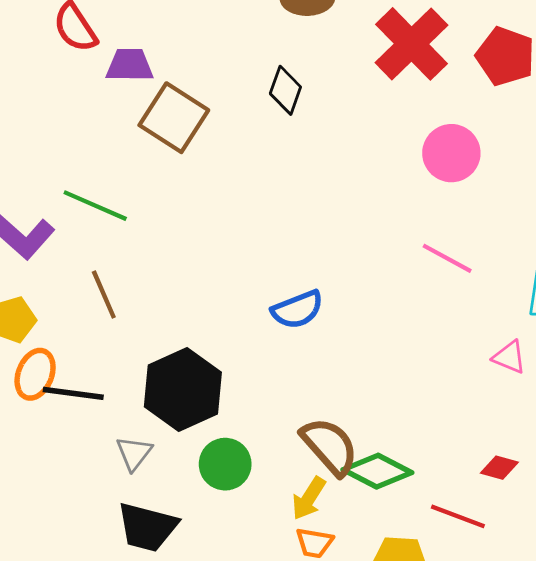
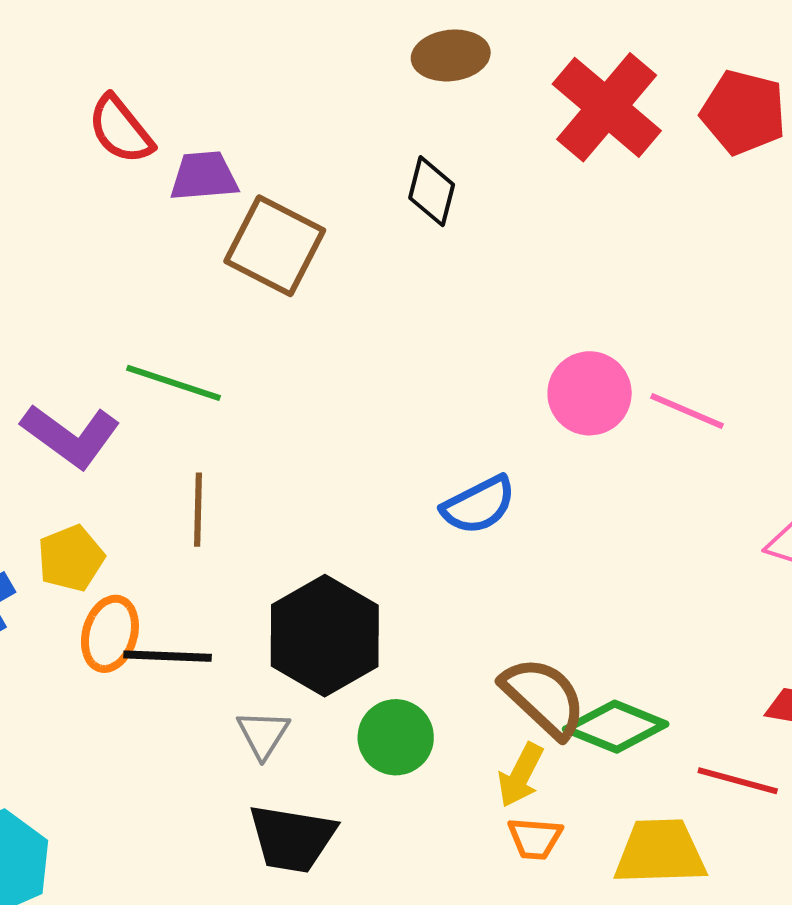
pink circle: (451, 153) -> (590, 393), moved
brown line: (104, 294) -> (198, 510), turned 30

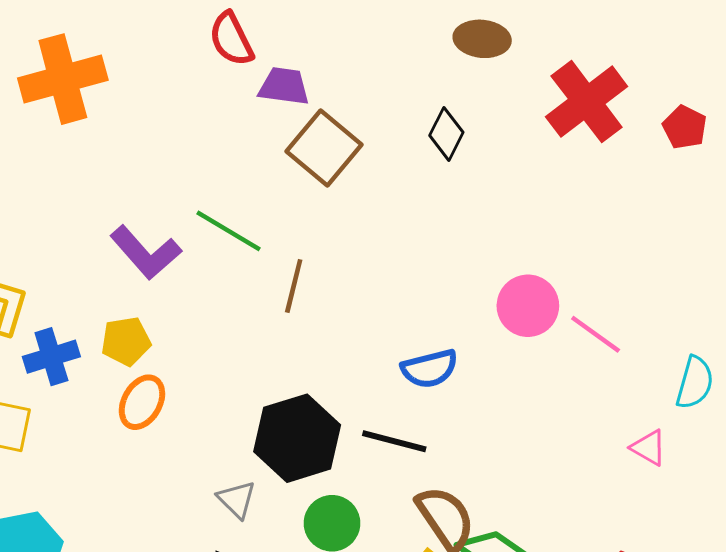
red pentagon: (743, 112) -> (685, 127), size x0.7
brown line: (198, 510) -> (294, 286), moved
black line: (168, 656) -> (394, 441), moved
gray triangle: (263, 734) -> (237, 499), turned -30

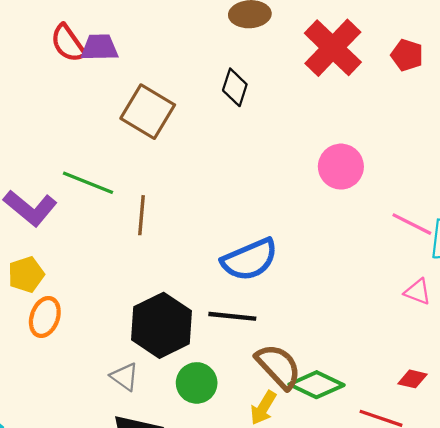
purple trapezoid: (284, 86) -> (99, 47), moved
pink circle: (528, 306) -> (341, 167), moved
pink line: (596, 334) -> (412, 224), moved
blue semicircle: (430, 369) -> (250, 260), size x1.4

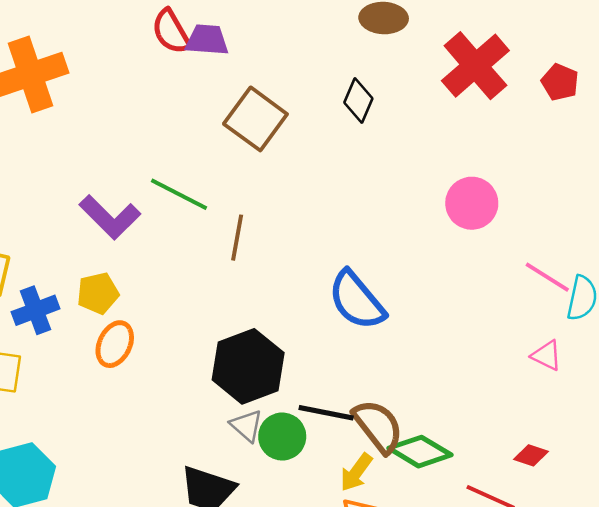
blue semicircle: (250, 260) -> (357, 300), turned 68
black line: (232, 316) -> (326, 413), moved
gray triangle: (125, 377) -> (247, 426), moved

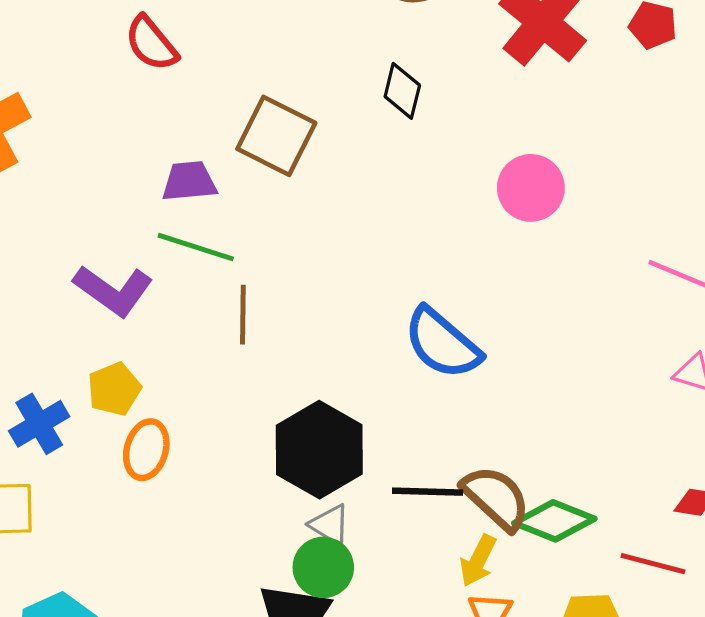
purple trapezoid: (207, 40) -> (189, 181), moved
pink circle: (472, 203) -> (531, 188), moved
brown line: (237, 238) -> (243, 315), moved
green circle: (282, 437) -> (323, 567), moved

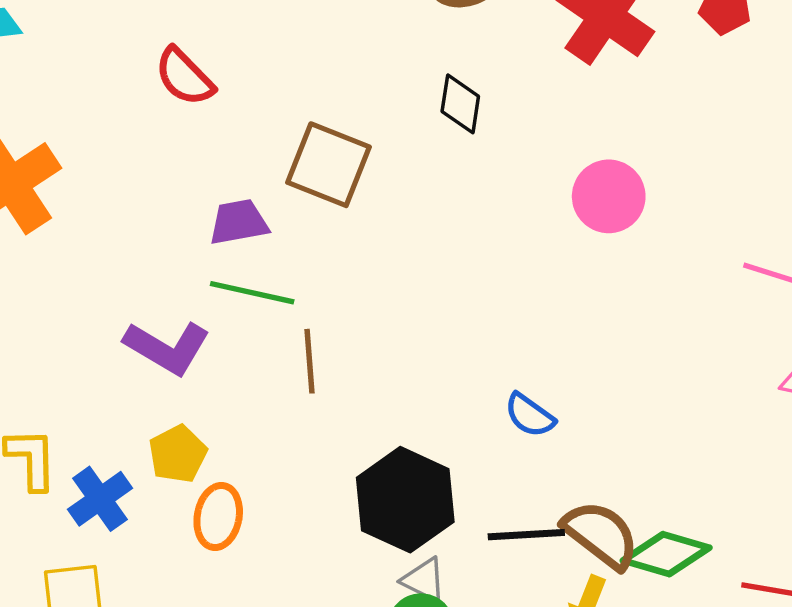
blue semicircle: (442, 343) -> (530, 415), moved, size x0.6

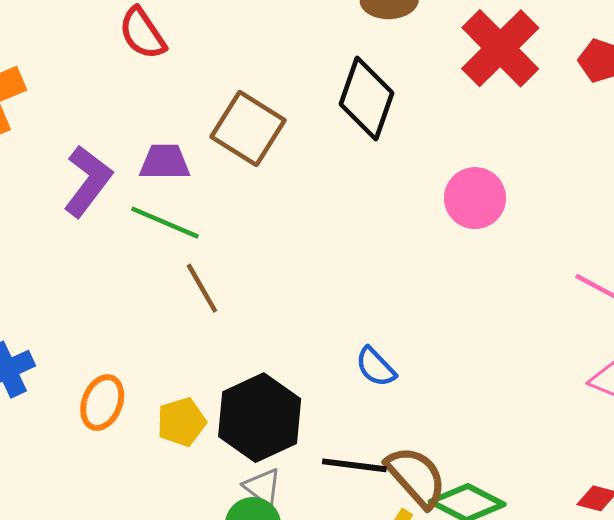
black diamond: (460, 104) -> (367, 99), size x1.6
purple L-shape: (167, 348) -> (88, 181), moved, turned -94
brown line: (310, 361) -> (202, 288), turned -36
yellow pentagon: (178, 454) -> (181, 422), moved

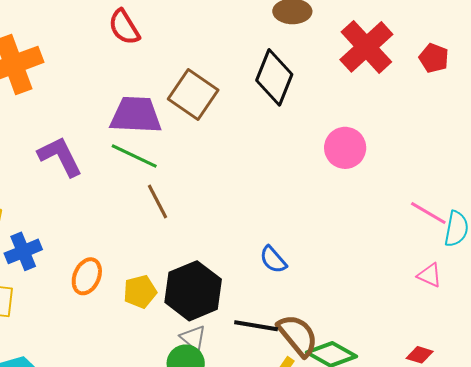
purple trapezoid: (165, 162) -> (136, 115), size x1.5
purple L-shape: (88, 181) -> (60, 156), moved, turned -66

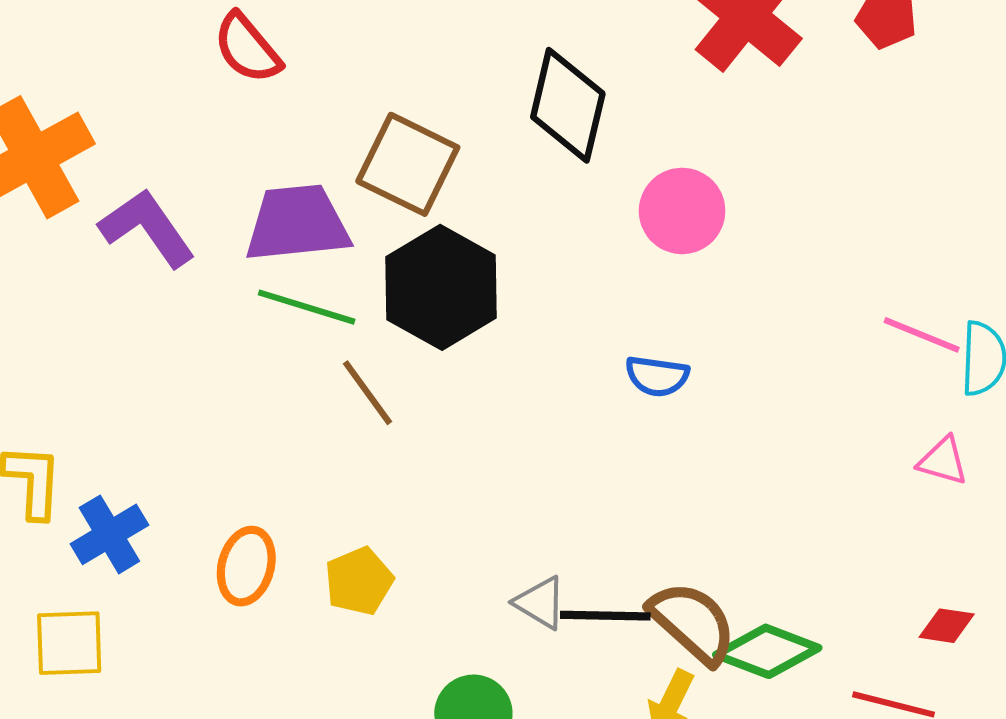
pink circle: (345, 148) -> (682, 211), moved
purple L-shape: (60, 156) -> (147, 228), moved
blue semicircle: (273, 260) -> (657, 376), moved, turned -32
black hexagon: (193, 291) -> (441, 287), moved
gray triangle: (193, 338) -> (540, 603), moved

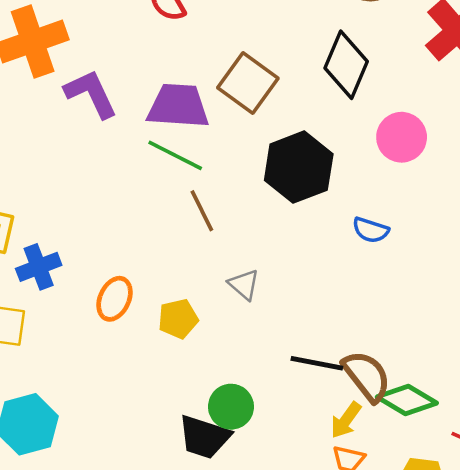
black hexagon: (441, 287) -> (299, 167), moved
gray triangle: (540, 603) -> (244, 284), moved

